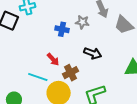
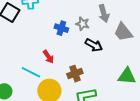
black arrow: (93, 53) -> (94, 45), moved
brown cross: (70, 73) -> (75, 74), moved

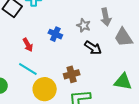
blue cross: (61, 28) -> (55, 34), moved
red arrow: (48, 57) -> (28, 45), moved

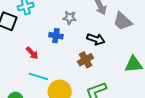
gray star: (84, 25) -> (70, 18), moved
brown cross: (72, 74) -> (86, 60), moved

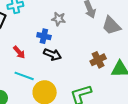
black arrow: (96, 39) -> (52, 55), moved
brown cross: (86, 60) -> (98, 60), moved

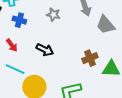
blue cross: (44, 36) -> (19, 20), moved

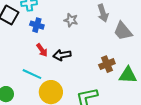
red arrow: (12, 45) -> (42, 50), moved
black arrow: (45, 50) -> (62, 55), turned 144

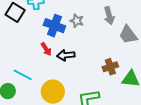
blue cross: (37, 25) -> (54, 26), moved, size x1.5
cyan line: (32, 74) -> (23, 75), moved

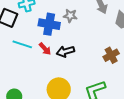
cyan line: (23, 75) -> (22, 44), moved

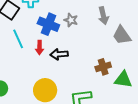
cyan line: (22, 44) -> (18, 39), turned 36
red arrow: (45, 49) -> (40, 48), turned 32

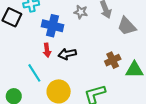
gray star: (71, 20) -> (81, 12), moved
cyan line: (18, 39) -> (34, 73), moved

